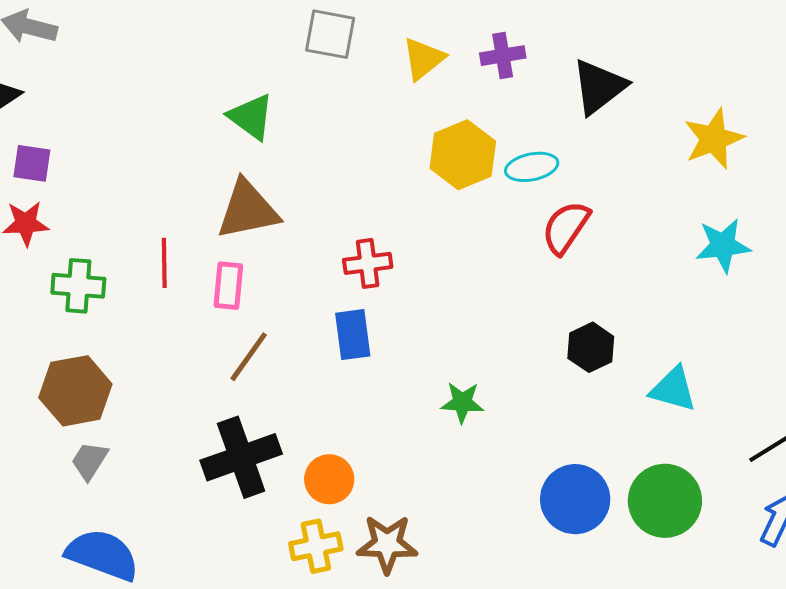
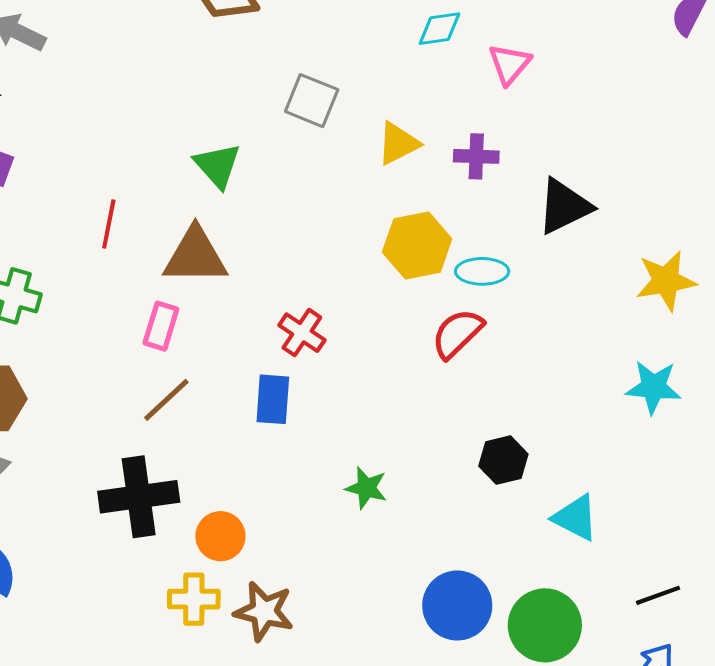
red semicircle: (566, 227) -> (457, 333), moved
red line: (164, 263) -> (109, 224), moved
red cross: (368, 263) -> (302, 333), turned 30

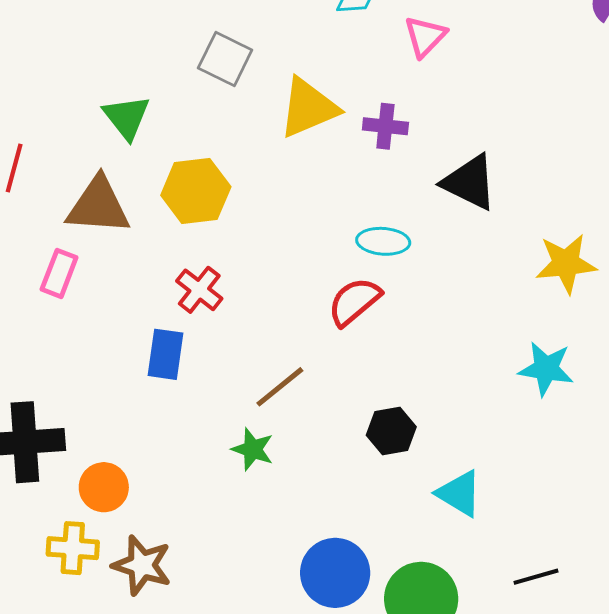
yellow triangle: (398, 143) -> (308, 108), size x1.4
black triangle: (564, 206) -> (470, 182), turned 48
yellow hexagon: (417, 246) -> (196, 191), moved
brown line: (166, 400) -> (280, 387), moved

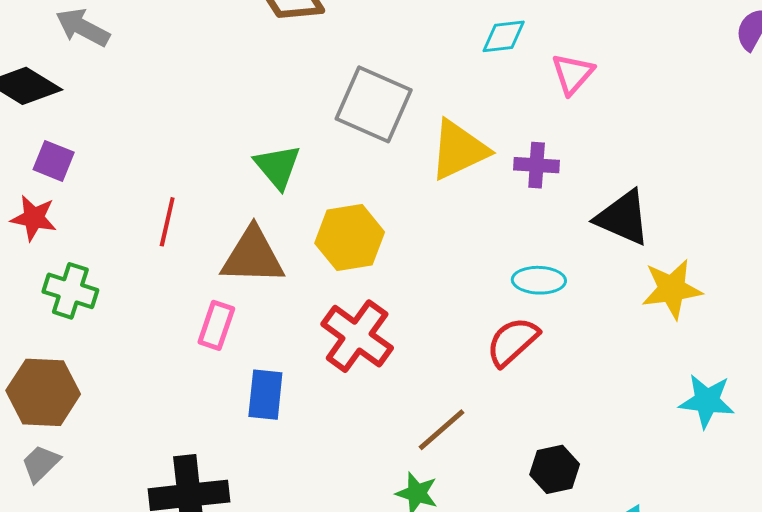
gray square: (225, 59) -> (374, 104), size x1.4
yellow star: (566, 263) -> (672, 289), moved
red cross: (199, 290) -> (357, 336), size x1.5
blue rectangle: (166, 354) -> (265, 395), moved

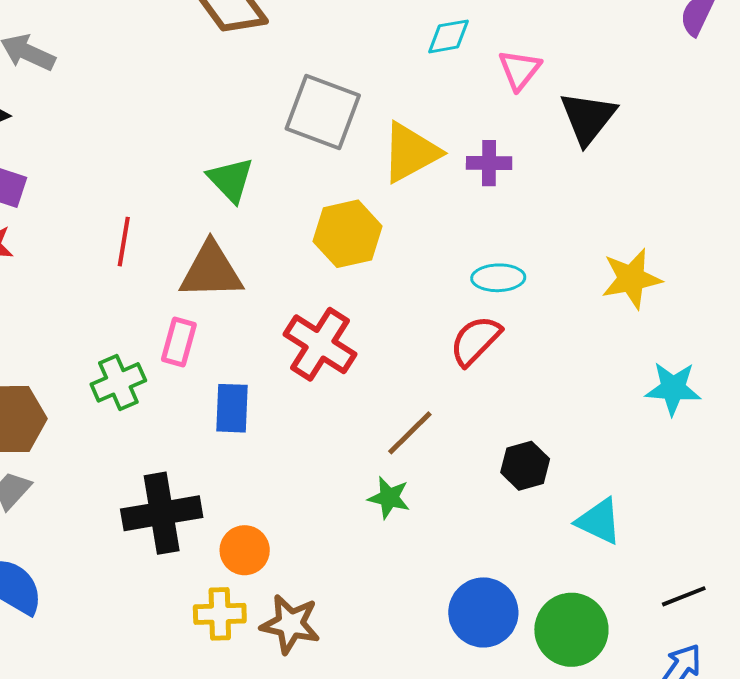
black triangle: (623, 218) -> (588, 118), moved, turned 48
yellow hexagon: (350, 238) -> (348, 234), moved
green cross: (70, 291) -> (118, 382), moved, turned -38

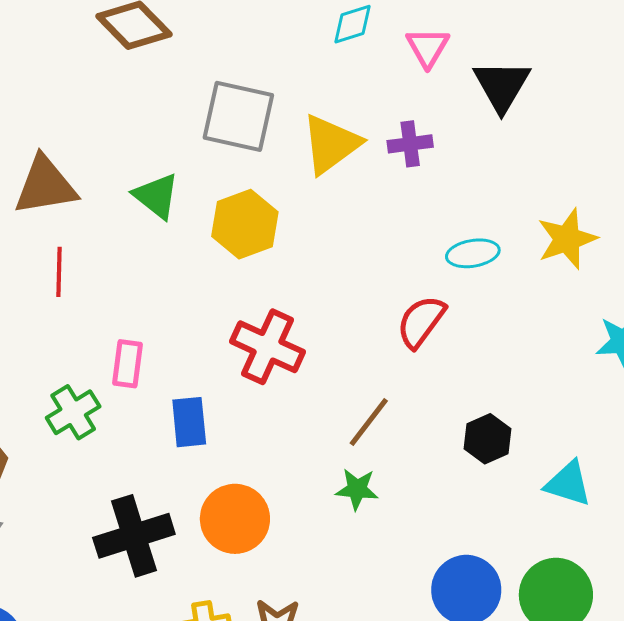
yellow hexagon: (348, 234) -> (245, 224), moved
brown triangle: (211, 271) -> (45, 186), moved
cyan ellipse: (498, 278) -> (473, 253), moved
orange circle: (245, 550) -> (235, 519), moved, size x1.4

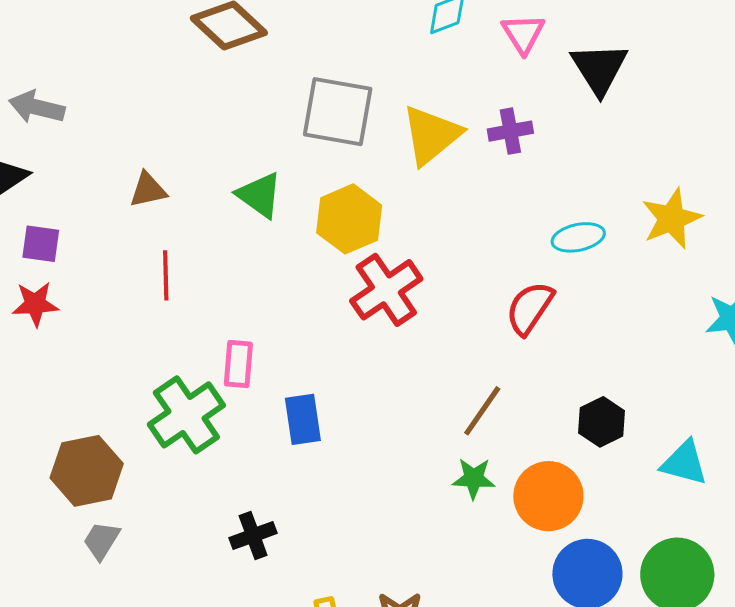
brown triangle: (45, 186) -> (148, 190), size x0.6
red cross: (268, 347) -> (386, 290), moved, turned 34
green cross: (73, 412) -> (186, 415), size x1.4
orange circle: (235, 519) -> (548, 496), moved
black cross: (134, 536) -> (253, 536), size x0.6

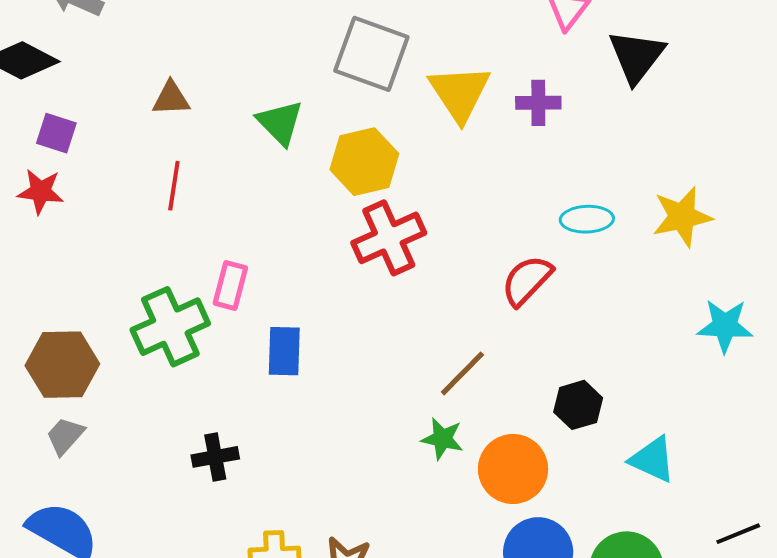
yellow triangle: (431, 135) -> (460, 93), turned -34

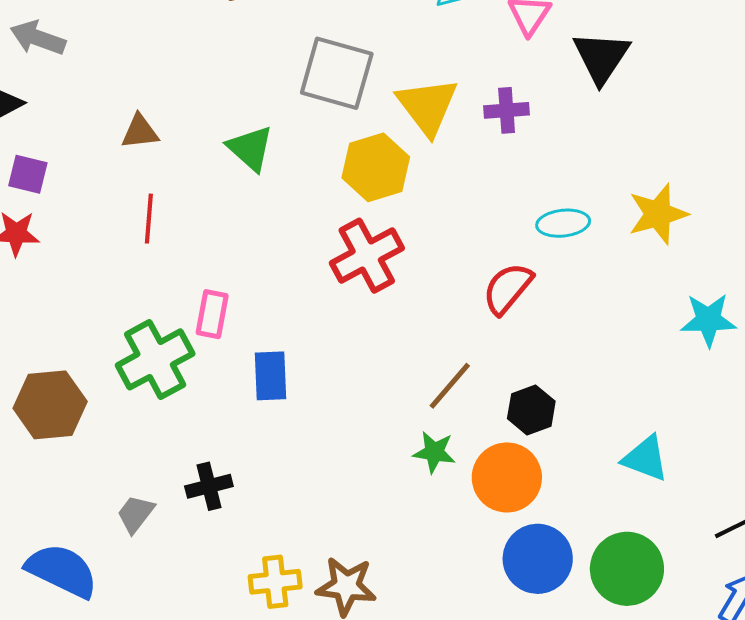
yellow hexagon: (364, 162) -> (376, 167), moved
black hexagon: (578, 405) -> (531, 410), moved
gray trapezoid: (65, 436) -> (136, 514), moved

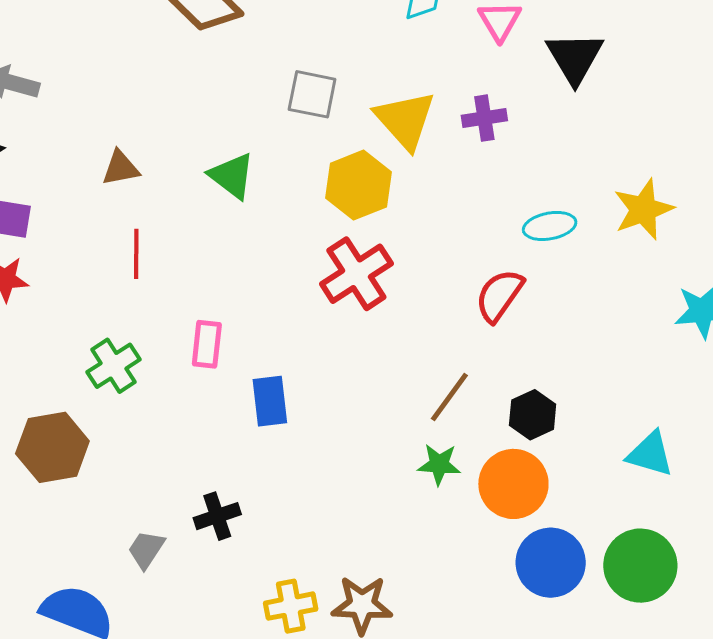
gray square: (337, 73) -> (312, 94), size x0.7
green cross: (155, 359) -> (114, 366), moved, size x0.7

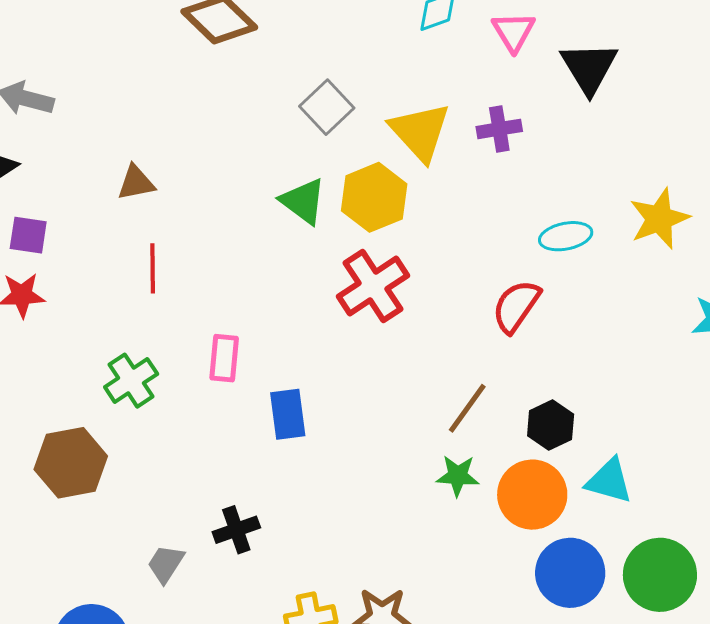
gray square: (312, 94) -> (327, 107), turned 36
green triangle: (232, 176) -> (303, 201), moved
cyan triangle: (650, 454) -> (609, 481), moved

